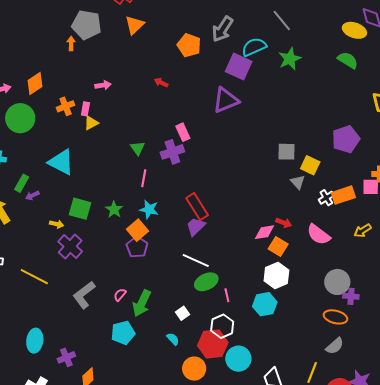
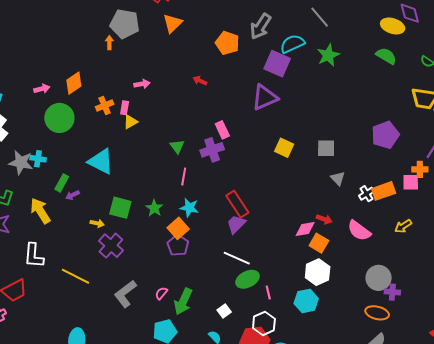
yellow square: (310, 165) -> (284, 148), moved

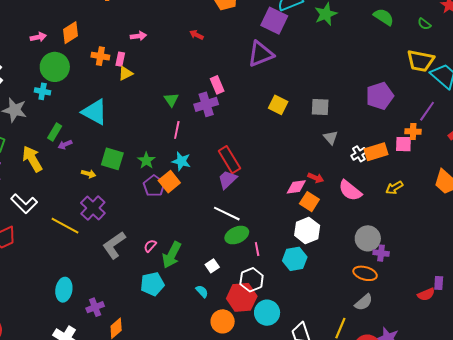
orange cross: (105, 106) -> (100, 56), turned 30
cyan cross: (38, 159) -> (43, 91), moved
purple pentagon: (178, 245) -> (154, 186), moved
purple cross: (111, 246) -> (93, 208), moved
white L-shape: (34, 256) -> (24, 204), turned -52

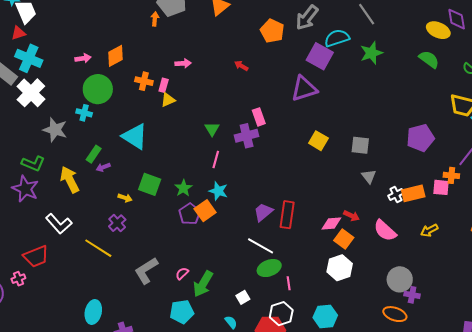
red rectangle: (229, 160) -> (287, 215), moved, turned 36
purple cross: (93, 208) -> (117, 223), moved, size x0.7
cyan hexagon: (295, 259) -> (325, 316), moved

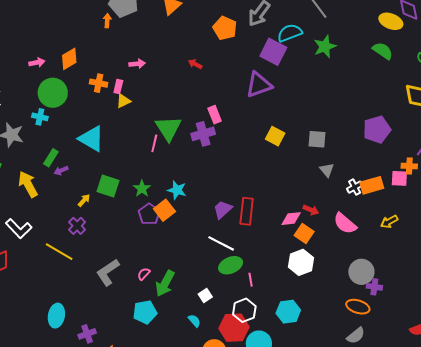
green triangle: (212, 129) -> (168, 128), size x1.8
pink line: (216, 159) -> (154, 143), moved
yellow arrow: (125, 198) -> (84, 200), turned -64

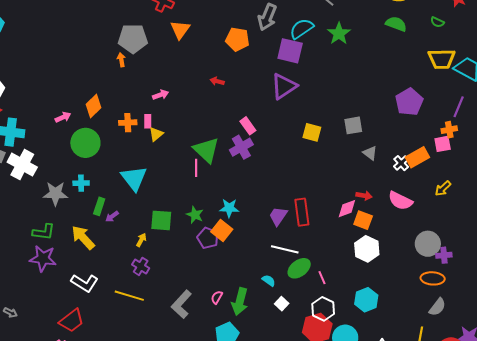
cyan cross: (40, 117) -> (81, 183), moved
cyan triangle: (91, 139) -> (134, 178), turned 36
cyan semicircle: (194, 321) -> (269, 280), moved

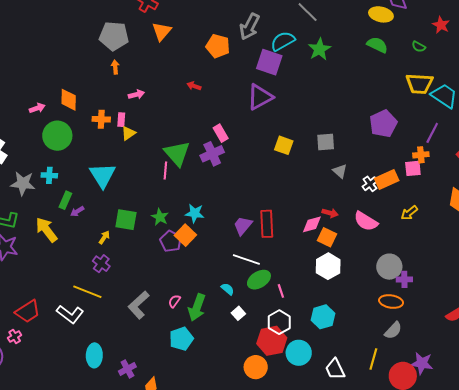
orange arrow: (121, 60) -> (115, 67), moved
orange diamond: (93, 106) -> (69, 100), turned -50
white L-shape: (85, 283) -> (70, 314), moved

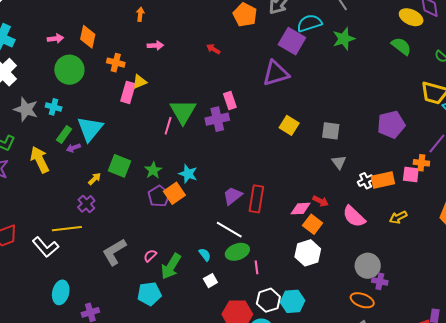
pink rectangle: (121, 120) -> (128, 92), moved, size x1.5
cyan triangle: (102, 175) -> (90, 129), moved
yellow line: (87, 292) -> (67, 229), turned -40
white hexagon: (279, 322) -> (268, 300), moved

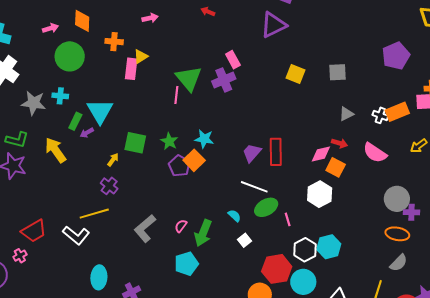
gray triangle: (339, 162) -> (346, 114), moved, turned 49
white cross: (366, 181) -> (380, 115), turned -35
white hexagon: (308, 253) -> (320, 194), moved

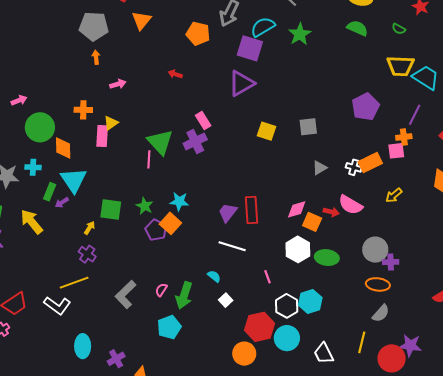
orange diamond: (82, 21) -> (63, 148), moved
red arrow: (339, 143) -> (331, 212), moved
green ellipse: (266, 207) -> (327, 258), moved, turned 40

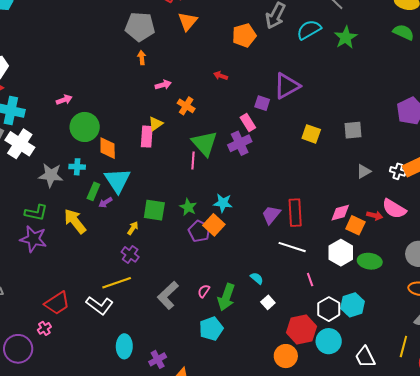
orange pentagon: (198, 34) -> (244, 35), turned -30
purple square: (250, 48) -> (262, 103), moved, size x0.6
orange cross: (83, 110) -> (186, 106), moved, turned 30
white line: (232, 246) -> (292, 247), moved

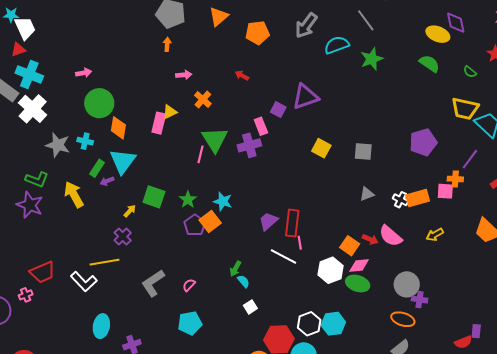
orange pentagon: (244, 35) -> (257, 33), moved
pink diamond: (340, 213) -> (359, 266), moved
pink line: (310, 280) -> (300, 243), moved
green arrow: (226, 297) -> (235, 269), moved, size x0.6

